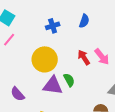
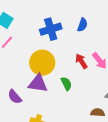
blue cross: (53, 26) -> (51, 29), size x1.5
purple triangle: (53, 86) -> (38, 83), moved

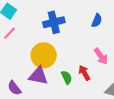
blue semicircle: (82, 25) -> (97, 21), moved
red arrow: (81, 61) -> (84, 73), moved

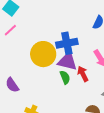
blue cross: (54, 22) -> (67, 43), moved
purple triangle: (38, 76) -> (67, 61), moved

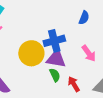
red arrow: (83, 74) -> (74, 84), moved

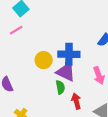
yellow circle: (31, 53) -> (44, 60), size x0.7

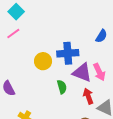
purple triangle: (66, 72) -> (82, 73), moved
red arrow: (76, 101) -> (88, 96), moved

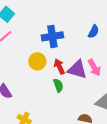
blue cross: (68, 53) -> (52, 36), moved
red arrow: (88, 96) -> (59, 66), moved

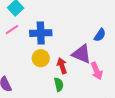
blue cross: (52, 36) -> (41, 33), moved
purple triangle: (77, 70) -> (82, 54), moved

